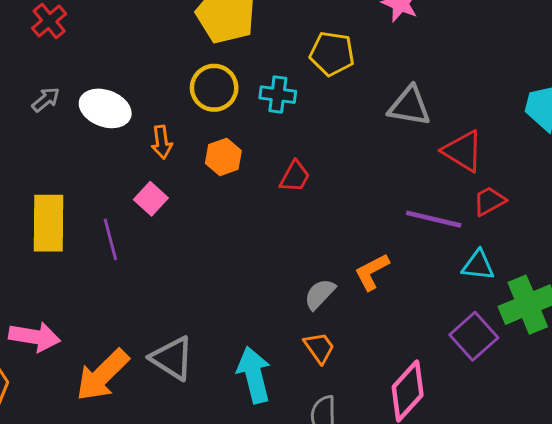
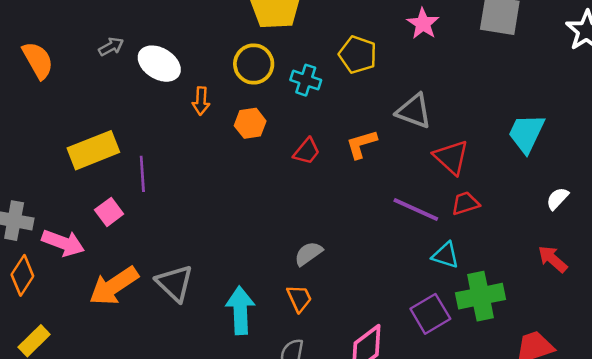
pink square: (151, 199) -> (109, 212), moved
yellow rectangle: (49, 223) -> (93, 150), turned 57
orange L-shape: (372, 272) -> (361, 144), moved

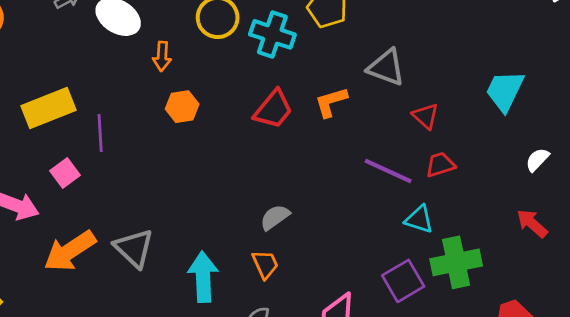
cyan cross: (306, 80) -> (272, 34), size x1.4
orange hexagon: (250, 123) -> (182, 107), moved
red trapezoid: (307, 151) -> (273, 109), size x1.4
red triangle: (451, 157) -> (426, 116), size x0.7

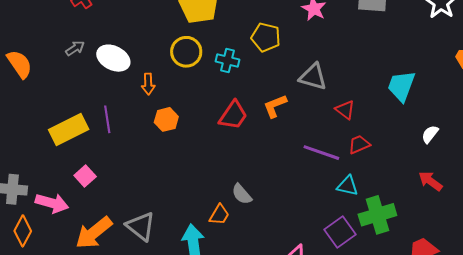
cyan cross: (272, 34) -> (228, 60), size x0.7
purple line: (100, 133) -> (107, 119), moved
gray semicircle: (275, 217) -> (242, 194), turned -90
orange trapezoid: (265, 264) -> (219, 215), moved, turned 60

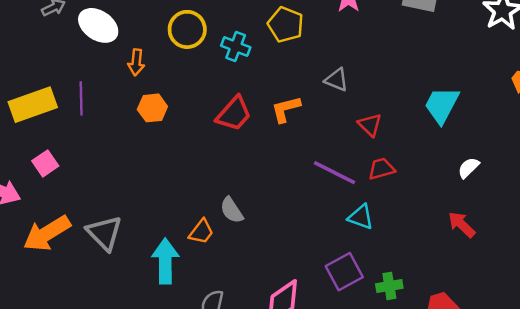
gray triangle: (313, 77) -> (336, 80), size x0.7
green cross: (377, 215) -> (389, 286), moved, size x0.6

